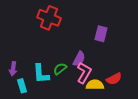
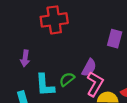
red cross: (49, 18) -> (54, 20), turned -30
purple arrow: (13, 69) -> (25, 58), moved

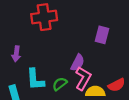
green semicircle: (67, 79) -> (60, 84), moved

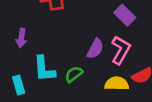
purple rectangle: (102, 35) -> (125, 15), turned -60
pink L-shape: (83, 78) -> (121, 50), moved

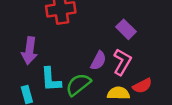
purple arrow: (21, 38) -> (29, 51), size x1.5
green semicircle: (74, 74) -> (78, 84), size x1.5

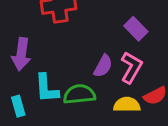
green semicircle: (78, 84) -> (79, 94), turned 32

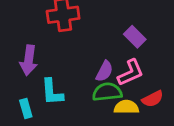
pink L-shape: (131, 67) -> (131, 73), turned 36
green semicircle: (79, 94) -> (107, 92), moved

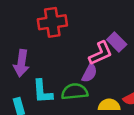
pink L-shape: (131, 73) -> (101, 53), moved
green semicircle: (107, 92) -> (75, 92), moved

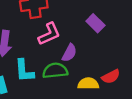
pink L-shape: (101, 53) -> (49, 34), moved

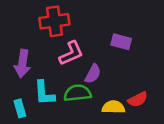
purple rectangle: (95, 23) -> (121, 42), turned -30

